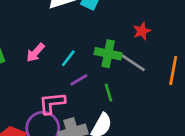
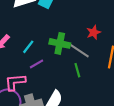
red star: (142, 31) -> (94, 32), moved
green line: (109, 93) -> (77, 70), moved

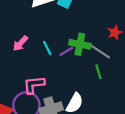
cyan line: (28, 47) -> (47, 48), turned -64
purple line: (36, 64) -> (66, 51), moved

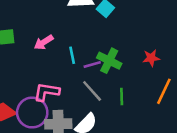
gray line: (100, 52) -> (92, 91), moved

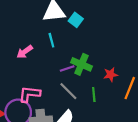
cyan line: (72, 55) -> (51, 40), moved
red star: (151, 58) -> (111, 75), moved

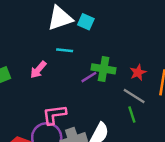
cyan line: (51, 40) -> (65, 50), turned -56
gray line: (68, 91) -> (134, 96), moved
green line: (94, 94) -> (132, 115), moved

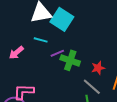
cyan square: (86, 22) -> (62, 19), size x1.6
purple line: (89, 77) -> (57, 53), moved

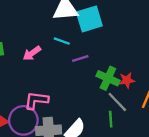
cyan square: (62, 19) -> (89, 19), turned 35
green cross: (70, 60) -> (108, 78), moved

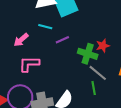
red star: (127, 80) -> (103, 46), moved
pink L-shape: (36, 100) -> (29, 64), moved

